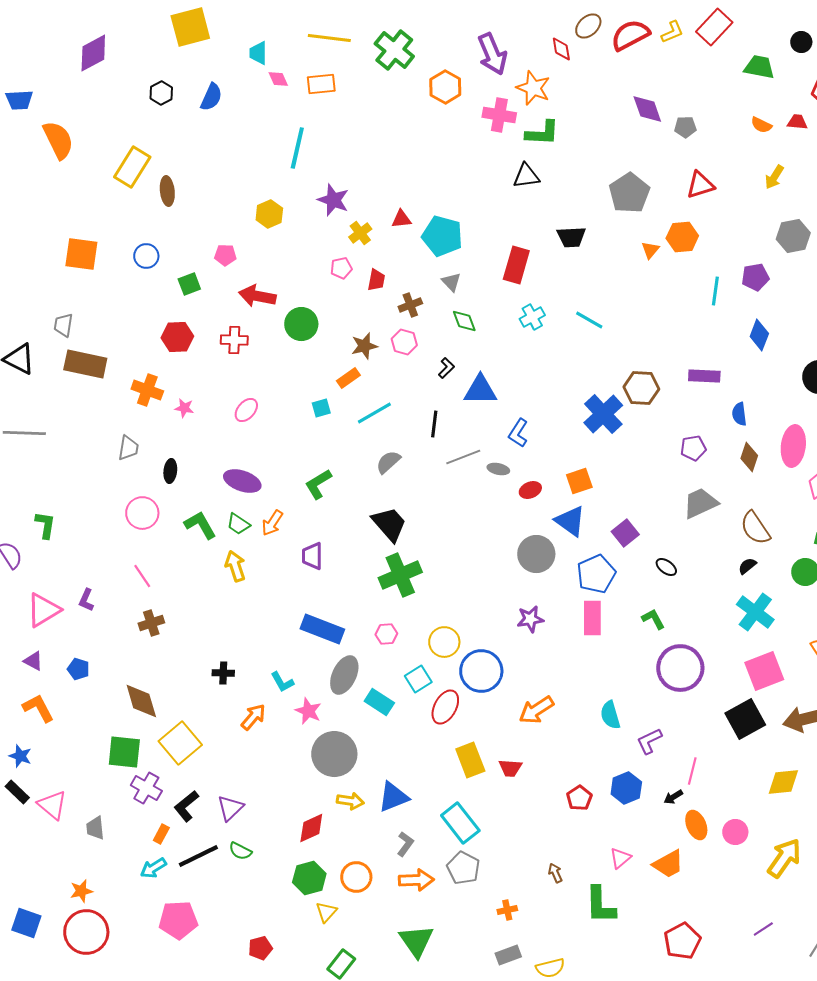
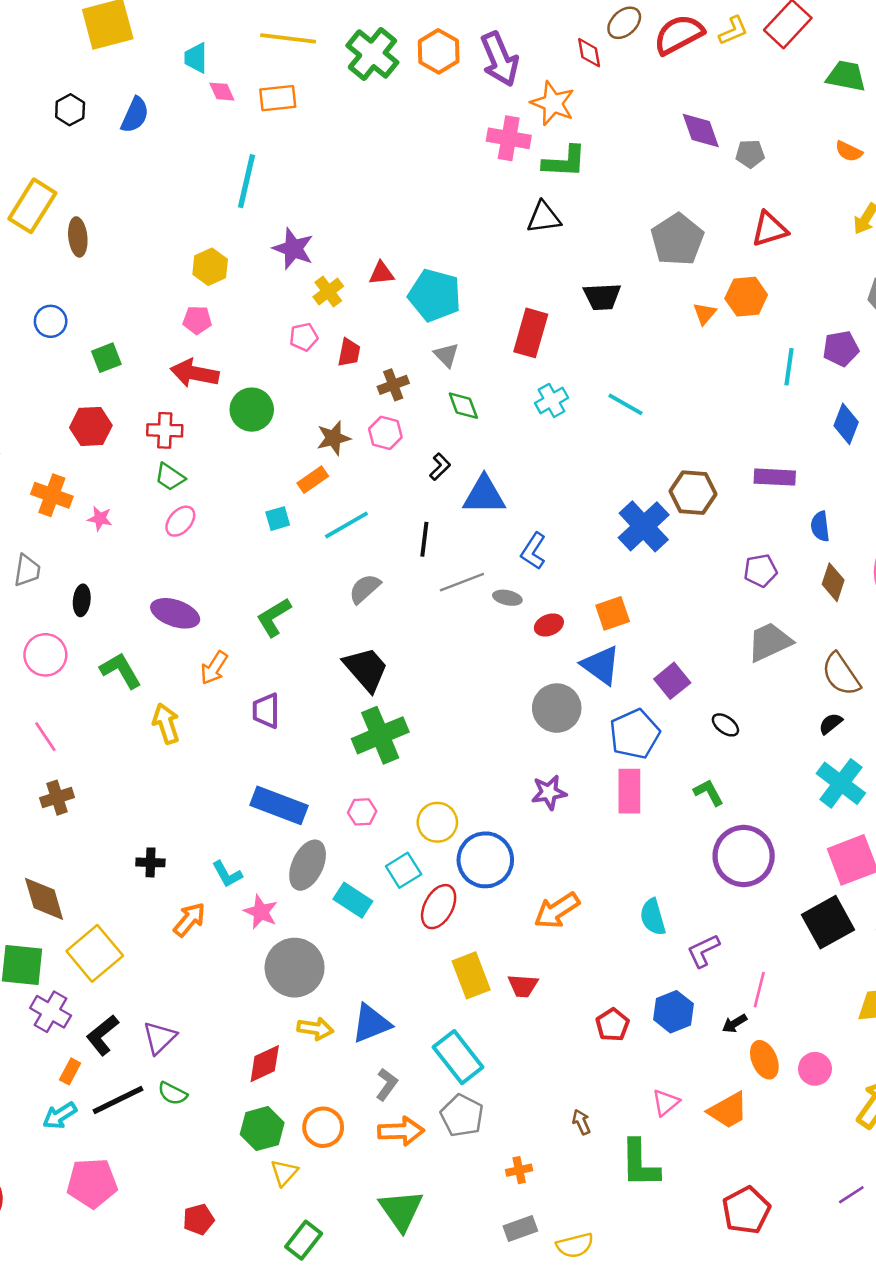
orange hexagon: (445, 87) -> (439, 51), moved
pink pentagon: (225, 255) -> (197, 320), moved
green trapezoid: (238, 524) -> (170, 477), moved

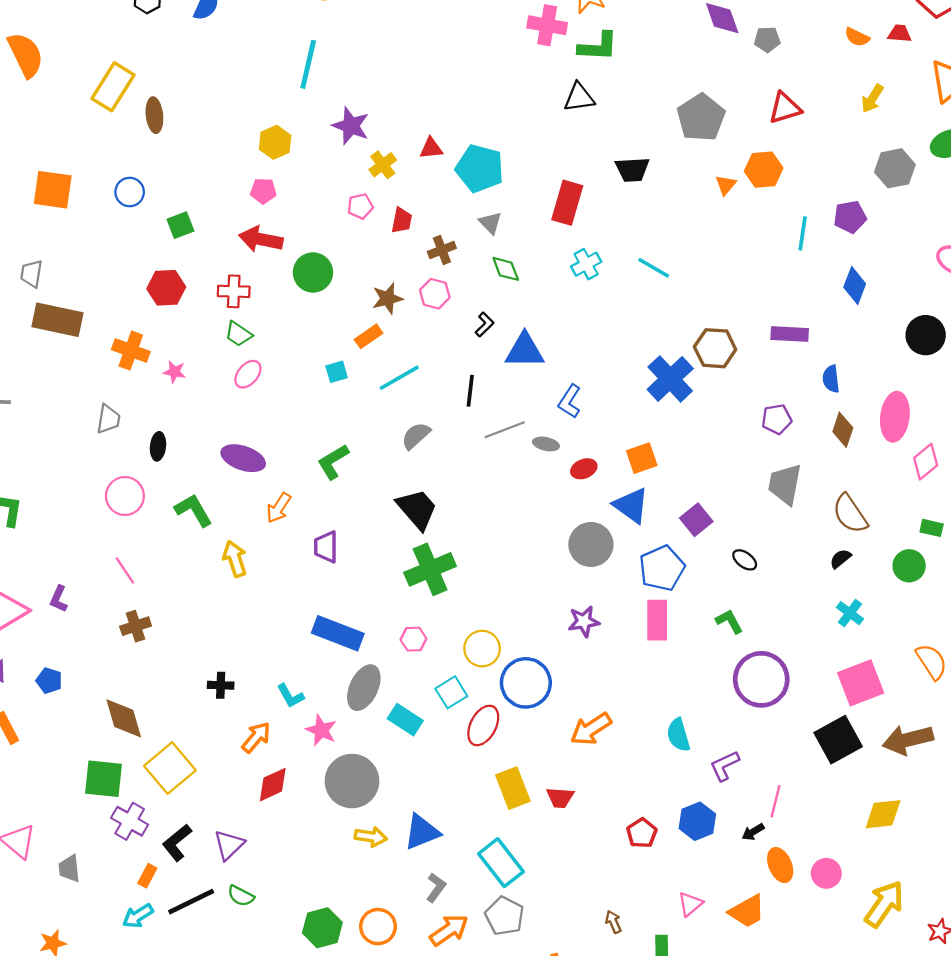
gray trapezoid: (770, 642) -> (785, 484), turned -54
cyan cross: (841, 783) -> (850, 613), size x0.6
red diamond: (265, 1064) -> (273, 785), moved
orange arrow: (401, 1131) -> (449, 930), turned -33

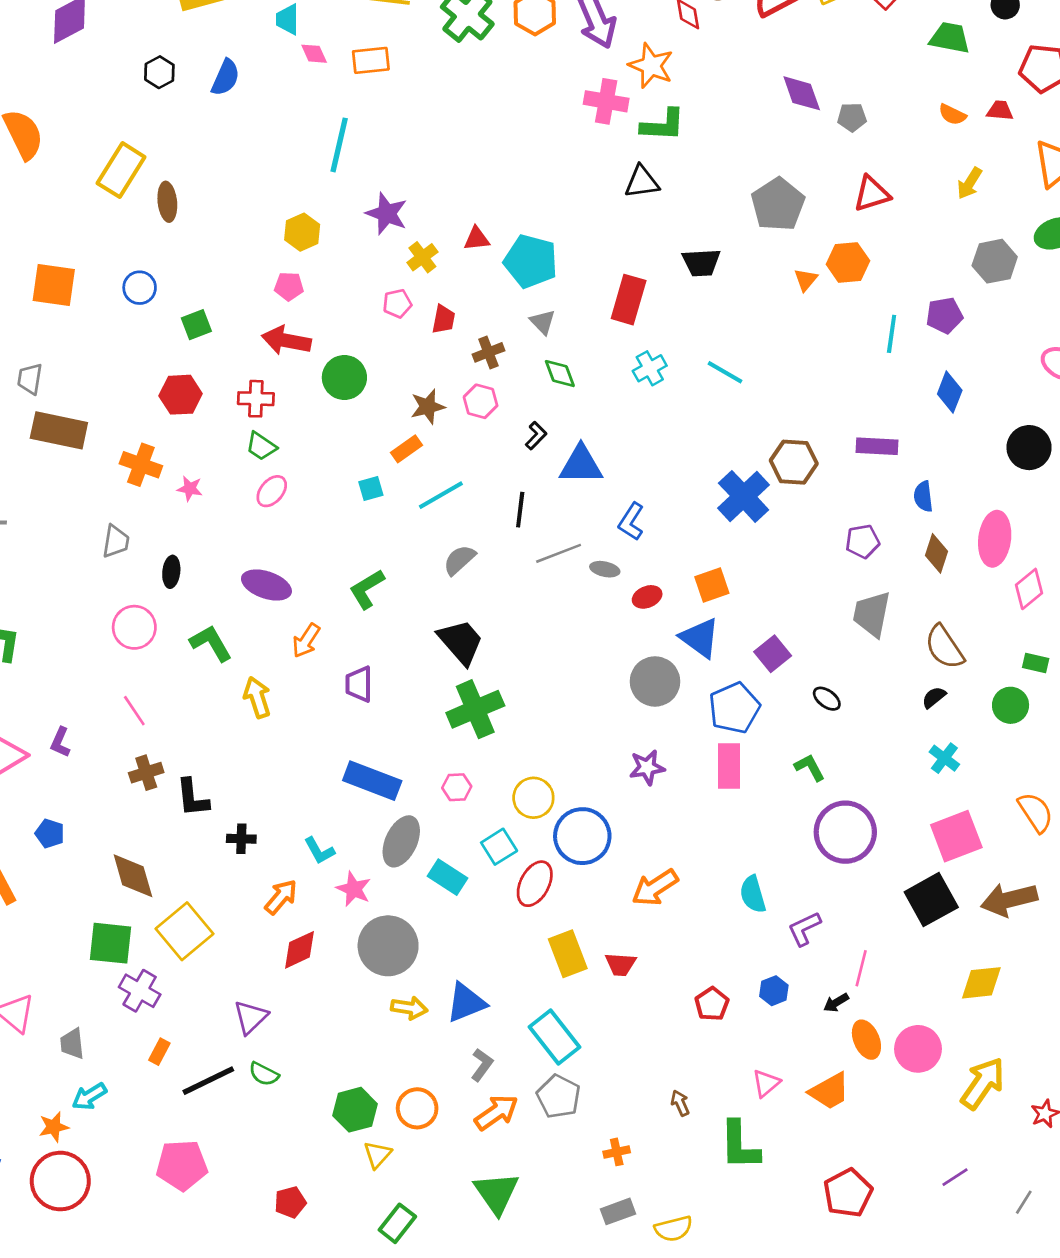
blue hexagon: (697, 821) -> (774, 991), size x0.7
black L-shape: (177, 843) -> (192, 798), moved, turned -57
pink circle: (826, 873) -> (918, 1049), size x1.4
cyan arrow: (138, 916) -> (89, 1096), moved

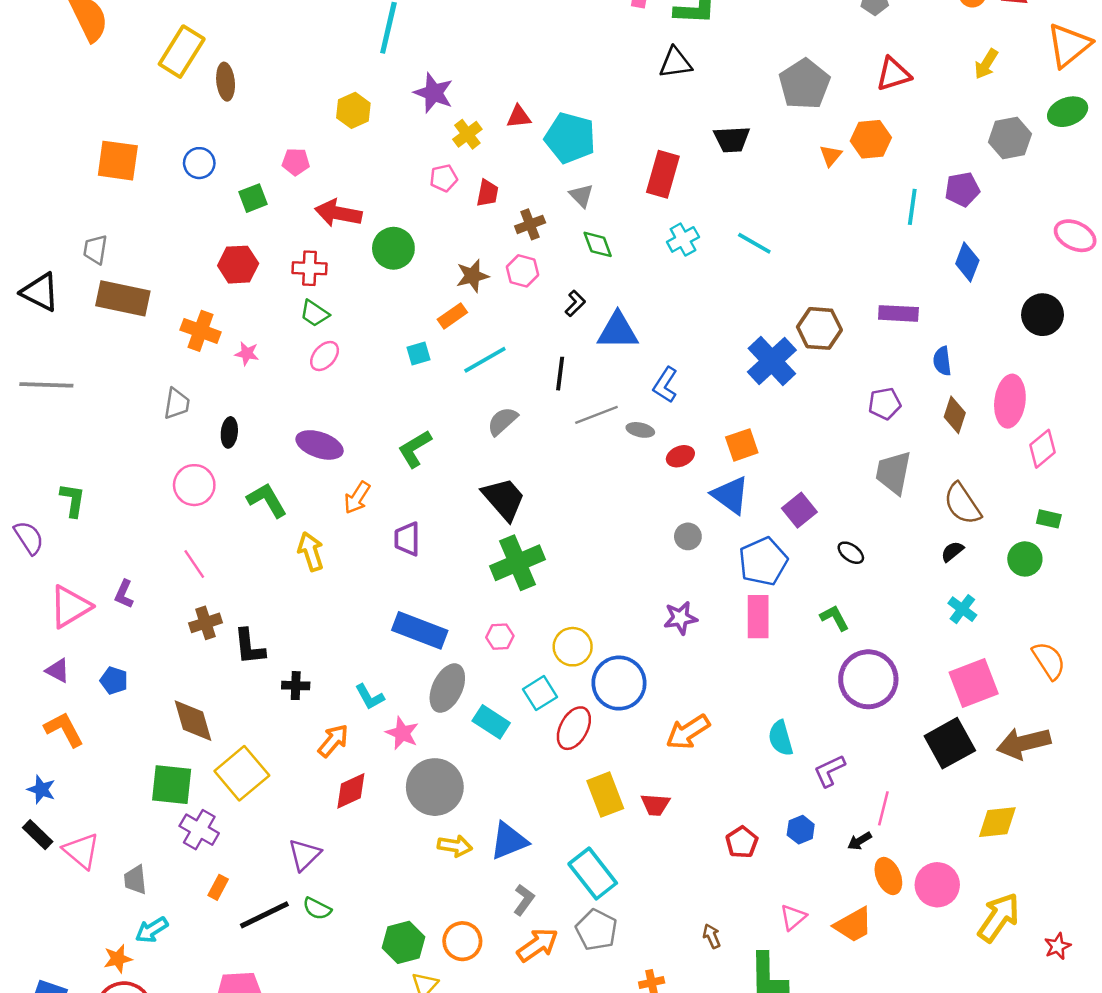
pink pentagon: (289, 286) -> (296, 162), moved
gray circle: (655, 681) -> (688, 536), size x0.6

